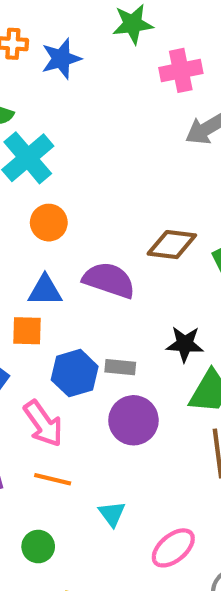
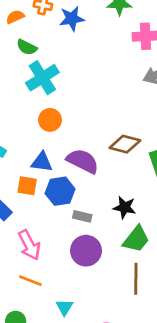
blue hexagon: (75, 373) -> (60, 191), moved

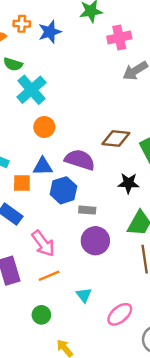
orange square: (27, 186) -> (22, 183), moved
black star: (125, 207) -> (129, 183), moved
orange line: (30, 281) -> (49, 276), turned -35

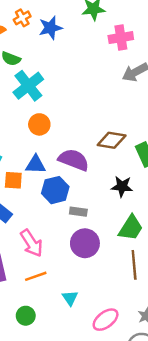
orange cross: (22, 24) -> (22, 18), turned -35

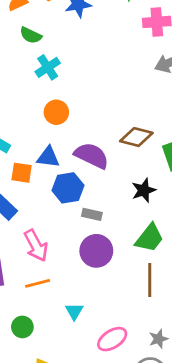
cyan cross: (28, 86) -> (48, 67), size x0.7
black star: (122, 186) -> (144, 190), turned -30

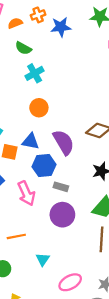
purple semicircle: (92, 156) -> (64, 142), turned 30
pink arrow: (36, 246) -> (26, 193), moved

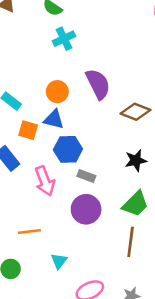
orange circle: (39, 108) -> (57, 92), moved
purple semicircle: (64, 142) -> (98, 84), moved

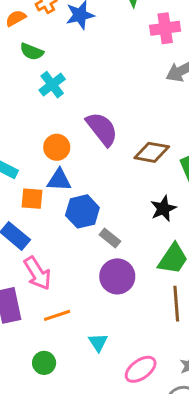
gray rectangle: (86, 176) -> (110, 238), turned 30
pink arrow: (45, 181) -> (37, 273), moved

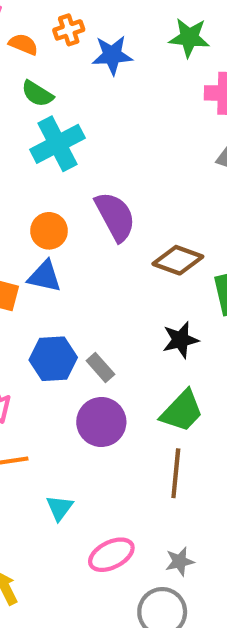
orange semicircle: (16, 18) -> (23, 44), turned 42
cyan cross: (52, 85) -> (58, 144), size x1.4
blue hexagon: (82, 211) -> (53, 359), moved

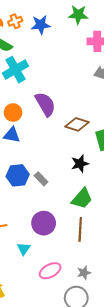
orange cross: (69, 30) -> (15, 21), moved
purple circle: (101, 422) -> (44, 223), moved

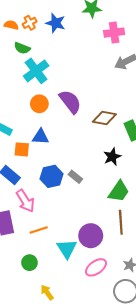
blue star: (41, 25) -> (56, 23), turned 30
orange circle: (13, 113) -> (39, 104), moved
purple circle: (44, 223) -> (91, 236), moved
cyan triangle: (24, 249) -> (67, 249), size x1.5

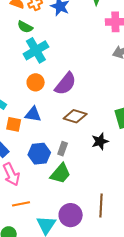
purple semicircle: (70, 102) -> (65, 84), turned 70
brown diamond: (104, 118) -> (75, 116), moved
gray rectangle: (75, 177) -> (63, 149), moved, turned 64
green trapezoid: (119, 191) -> (60, 174), moved

